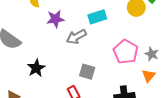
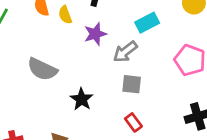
gray square: (87, 72) -> (132, 84), moved

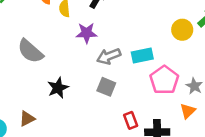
cyan rectangle: (147, 23) -> (142, 55), moved
red rectangle: (133, 122) -> (131, 120), moved

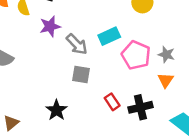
gray arrow: (109, 56) -> (77, 44), turned -100
black star: (58, 88) -> (57, 110), moved

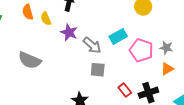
purple star: (50, 26) -> (69, 32), turned -30
orange triangle: (166, 80) -> (167, 69), turned 32

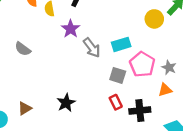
gray semicircle: (30, 60) -> (23, 49), size x0.7
gray square: (98, 70) -> (118, 75), moved

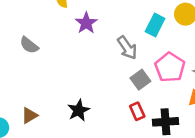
cyan rectangle: (121, 44) -> (155, 25), moved, turned -48
gray arrow: (92, 48) -> (127, 48), moved
gray square: (118, 75) -> (140, 80), turned 35

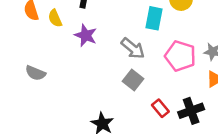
gray square: (140, 80) -> (133, 80), moved

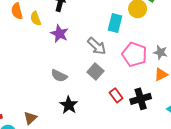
gray semicircle: (35, 73) -> (59, 76), moved

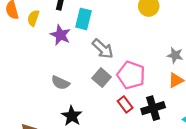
yellow semicircle: (36, 18) -> (33, 18), turned 40
cyan rectangle: (115, 23) -> (83, 19), moved
pink pentagon: (134, 54) -> (131, 75), moved

